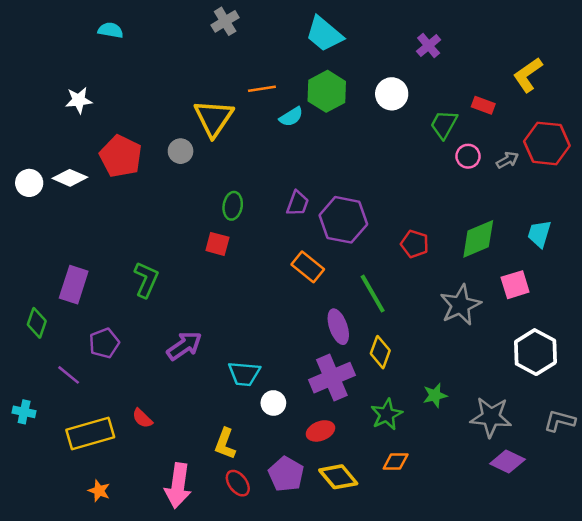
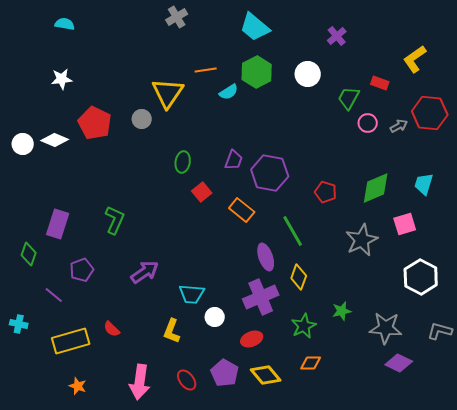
cyan semicircle: (111, 30) -> (65, 24), moved
red square: (217, 244) -> (202, 192), moved, turned 36
yellow L-shape: (225, 444) -> (172, 331), moved

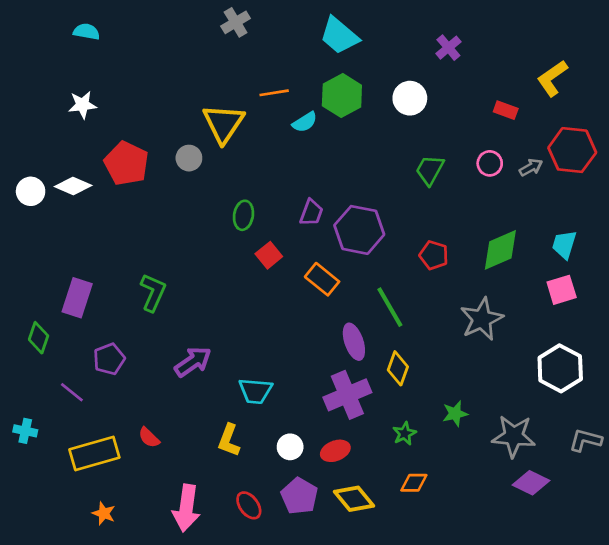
green trapezoid: (349, 98) -> (430, 170), moved
pink square: (405, 224) -> (562, 290), moved
white circle: (215, 317) -> (290, 447), moved
green star: (304, 326) -> (405, 434), size x0.7

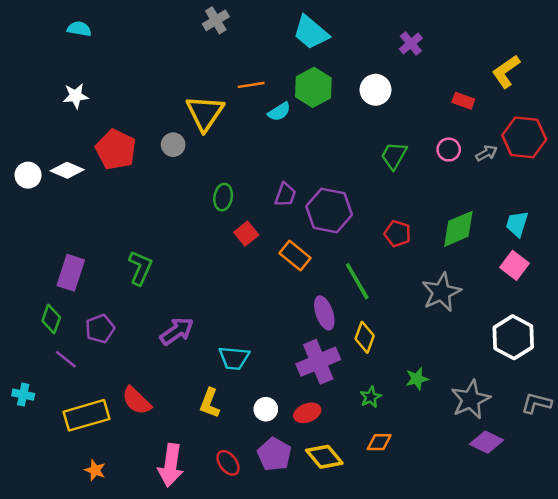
pink square: (562, 290) -> (515, 265), turned -36
green diamond: (39, 338) -> (51, 319), moved
gray star: (514, 436) -> (471, 399), turned -30
red semicircle: (149, 438) -> (137, 401), size x1.5

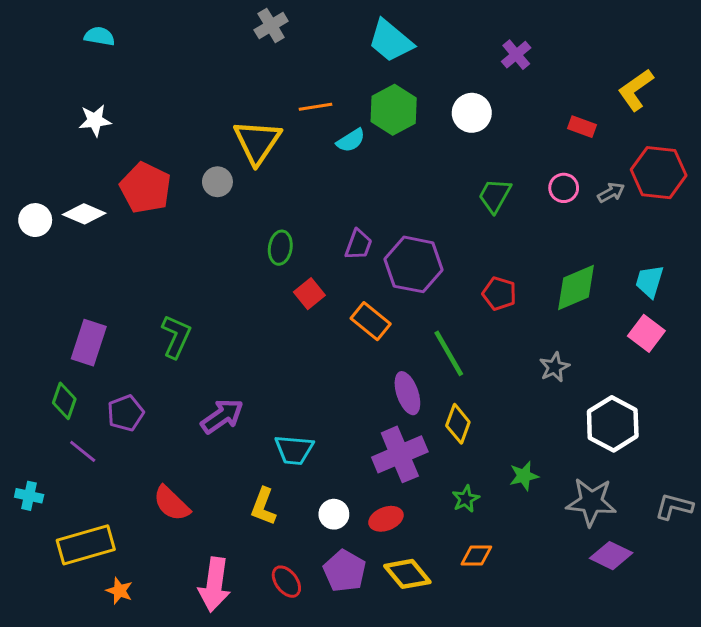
gray star: (441, 292) -> (554, 367), size x0.6
white hexagon: (513, 337) -> (613, 424), moved
gray star: (471, 399) -> (591, 502), turned 30
yellow rectangle: (87, 415) -> (86, 545), moved

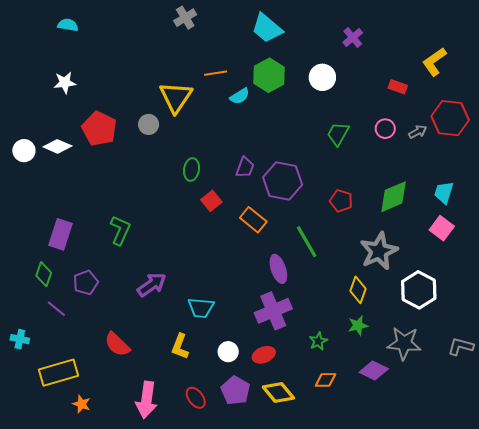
gray star: (554, 367) -> (379, 251), size x1.8
yellow diamond: (458, 424) -> (358, 290), moved
purple diamond: (611, 556) -> (374, 371), moved

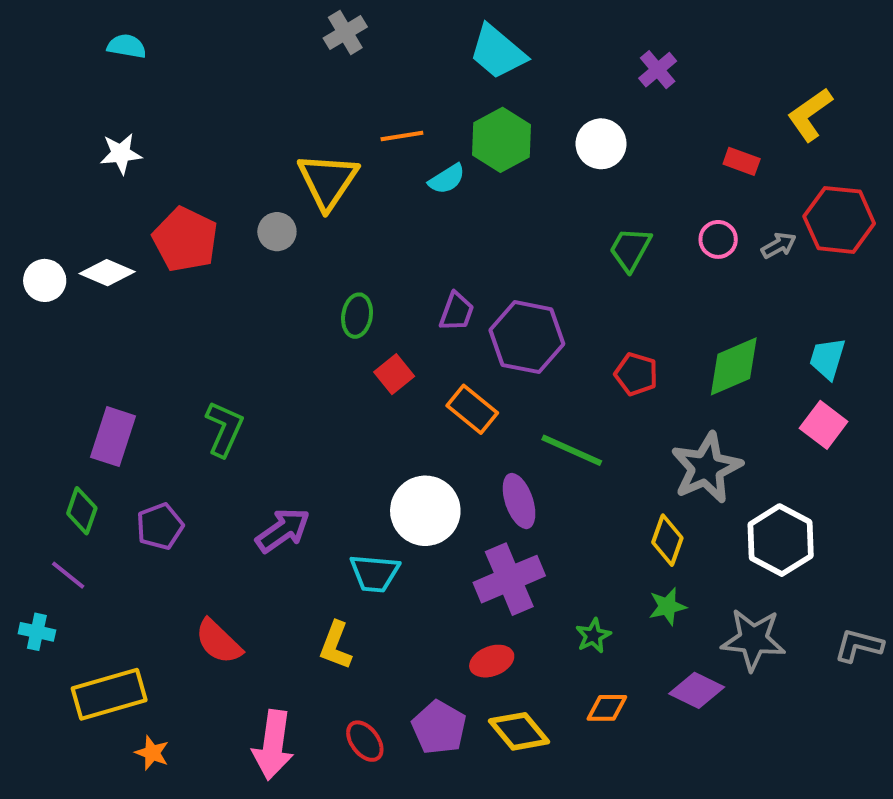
green line: (307, 242) -> (572, 450), turned -36
purple line: (56, 309) -> (68, 575), moved
white circle: (228, 352) -> (425, 511), moved, size x1.8

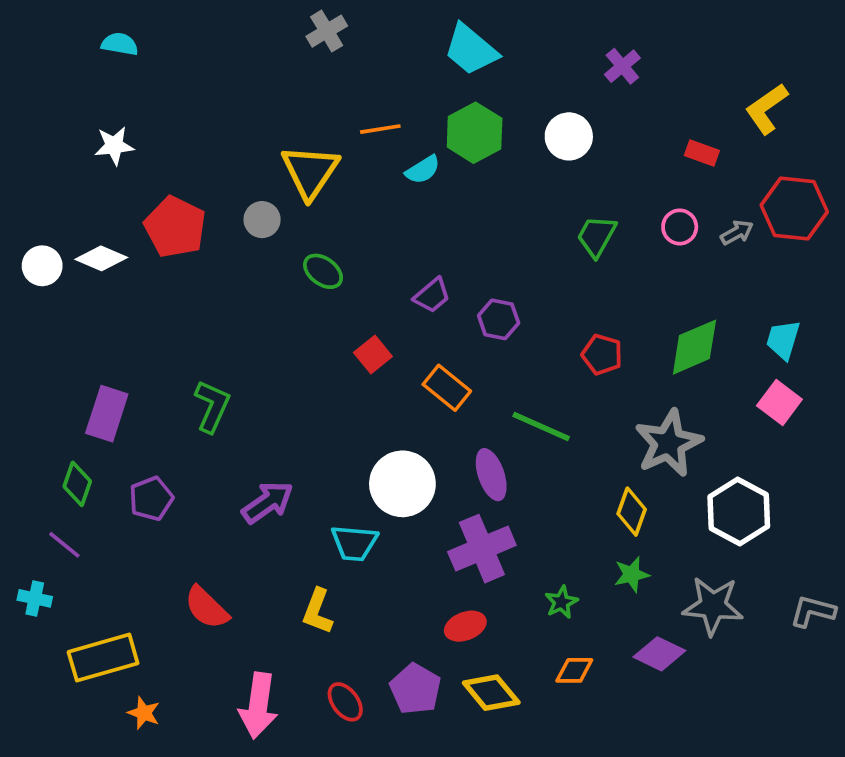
purple trapezoid: (457, 312) -> (432, 295), turned 30
green ellipse: (357, 316) -> (323, 271), moved, turned -63
purple hexagon: (527, 337) -> (499, 319), size x0.6

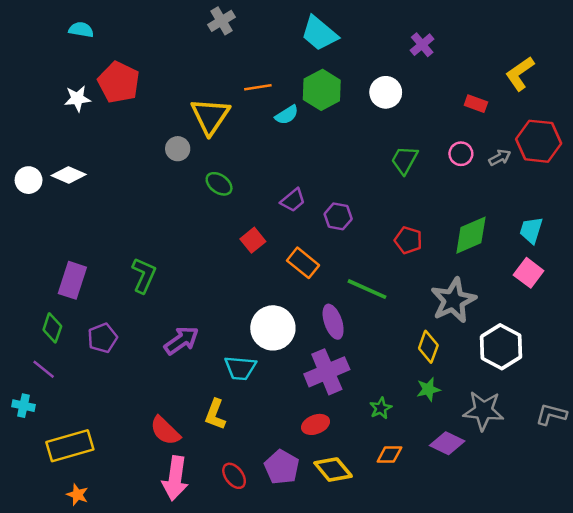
red pentagon: (175, 227) -> (119, 82), moved
red semicircle: (207, 608) -> (165, 431), moved
orange star: (144, 713) -> (77, 495), moved

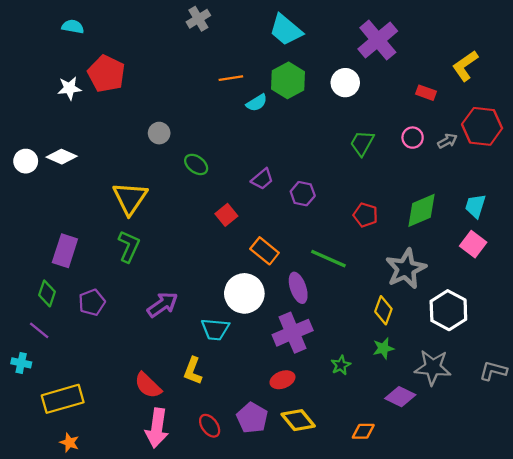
purple cross: (422, 45) -> (378, 40), size x1.8
yellow triangle: (210, 116) -> (130, 198), moved
orange rectangle: (303, 263) -> (265, 251), moved
orange diamond: (389, 455) -> (363, 431), moved

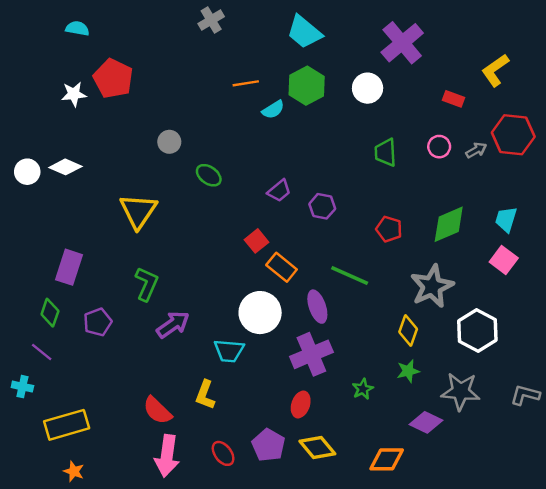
green trapezoid: (362, 143) -> (385, 153), turned -32
red square: (226, 215) -> (256, 241), moved
green L-shape: (129, 246) -> (147, 284), moved
red ellipse: (282, 380) -> (301, 404), turned -50
orange diamond: (363, 431) -> (387, 459), size x1.4

